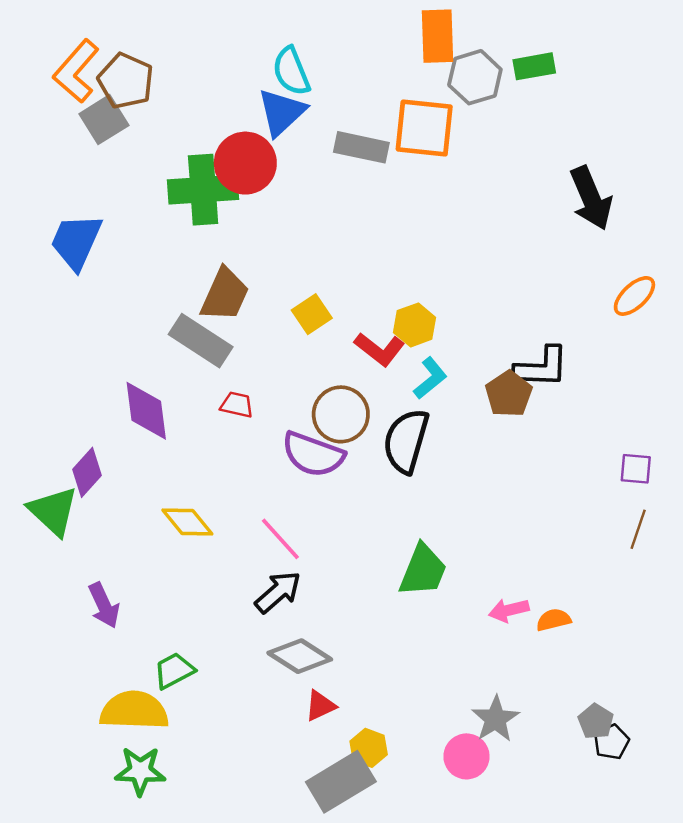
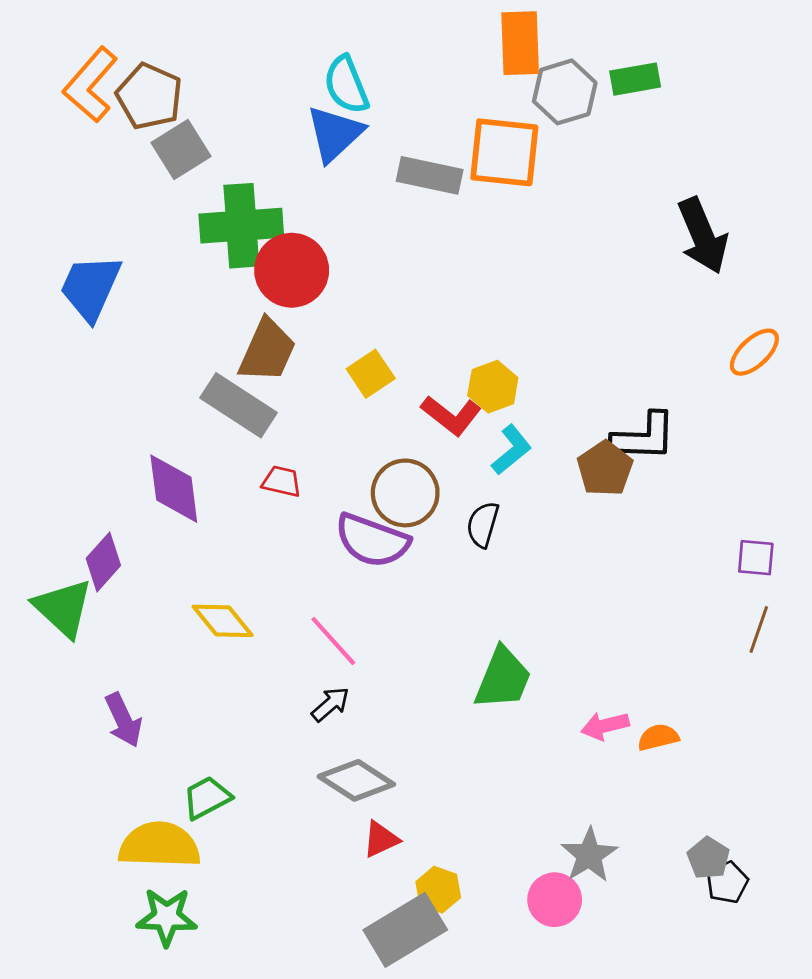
gray square: (104, 120) -> (181, 149), moved
red circle: (245, 163) -> (292, 270), moved
black semicircle: (406, 441) -> (483, 525), size x0.6
black arrow: (278, 592) -> (330, 704), size x0.7

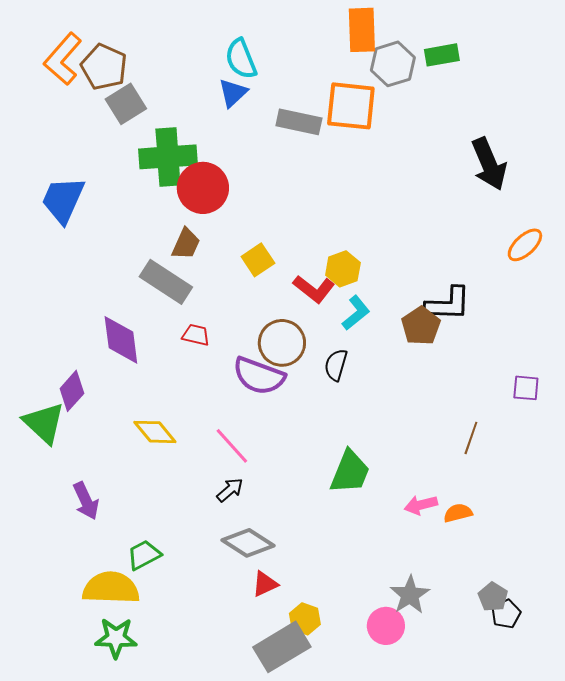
blue triangle: (335, 134) -> (233, 93), size x0.7
brown trapezoid: (267, 351) -> (186, 244), size x0.7
brown line: (759, 629) -> (471, 438), moved

